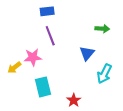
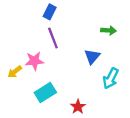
blue rectangle: (47, 11) -> (50, 12), turned -56
cyan rectangle: (43, 87) -> (45, 93), turned 72

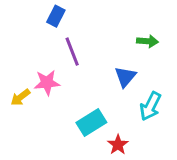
blue rectangle: (50, 12) -> (56, 16), moved
cyan rectangle: (45, 93) -> (91, 122), moved
red star: (78, 107) -> (118, 145), moved

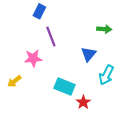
yellow arrow: (20, 97) -> (14, 81), moved
cyan rectangle: (91, 122) -> (64, 87), turned 54

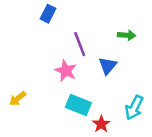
purple line: (51, 36) -> (80, 44), moved
pink star: (33, 58) -> (66, 71), moved, turned 30
cyan arrow: (106, 75) -> (134, 108), moved

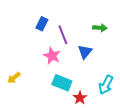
blue rectangle: (48, 14) -> (42, 24), moved

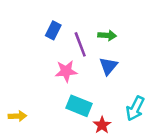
green arrow: (100, 28) -> (107, 35), moved
pink star: (52, 56) -> (66, 71), turned -30
yellow arrow: (14, 78) -> (17, 116), moved, turned -144

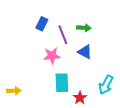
blue triangle: (108, 66) -> (85, 52), turned -42
cyan rectangle: (79, 106) -> (62, 83), turned 66

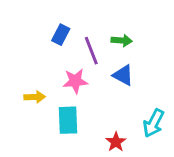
cyan rectangle: (62, 83) -> (68, 120), moved
yellow arrow: (14, 91) -> (35, 97), moved

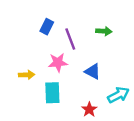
green arrow: (122, 40) -> (104, 31), moved
blue triangle: (123, 75) -> (93, 71), moved
cyan arrow: (154, 123) -> (118, 95), turned -145

